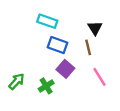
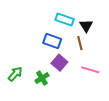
cyan rectangle: (47, 21) -> (65, 19), moved
pink line: (100, 77) -> (90, 70), turned -42

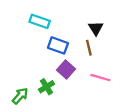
cyan rectangle: (65, 19) -> (40, 21), moved
green arrow: (15, 74) -> (20, 96), moved

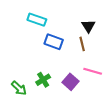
purple square: (66, 70) -> (71, 82), moved
green arrow: (20, 96) -> (19, 88), turned 91

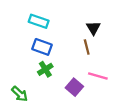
blue rectangle: (54, 42) -> (42, 47), moved
green cross: (43, 80) -> (45, 69), moved

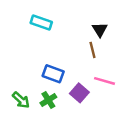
blue rectangle: (42, 47) -> (53, 74), moved
green cross: (45, 69) -> (48, 100), moved

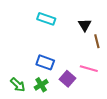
cyan rectangle: (41, 22) -> (46, 19), moved
brown line: (93, 50) -> (97, 41), moved

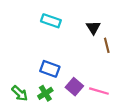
pink line: (89, 69) -> (99, 91), moved

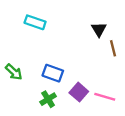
cyan rectangle: (51, 21) -> (35, 22), moved
green arrow: (20, 93) -> (14, 72), moved

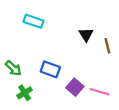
black triangle: (99, 29) -> (86, 35), moved
green cross: (48, 99) -> (25, 93), moved

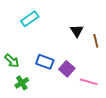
cyan rectangle: (34, 21) -> (30, 19), turned -54
purple square: (75, 87) -> (67, 69), moved

